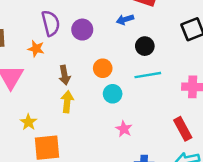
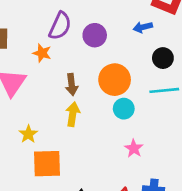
purple semicircle: (51, 23) -> (60, 26), turned 35
orange circle: (103, 68) -> (115, 80), size x1.5

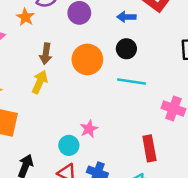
black circle: (163, 58) -> (126, 49), moved
cyan circle: (124, 109) -> (69, 145), moved

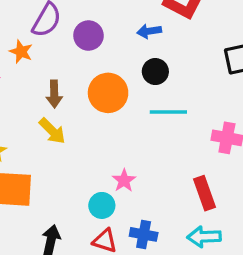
yellow arrow: (40, 82) -> (52, 131), turned 120

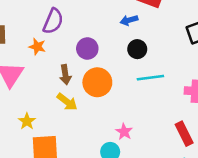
purple circle: (88, 36) -> (87, 48), moved
orange circle: (108, 93) -> (97, 82), moved

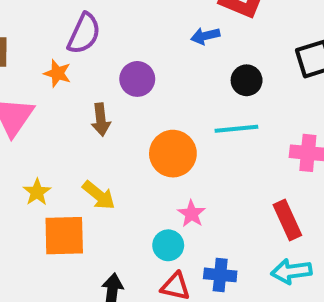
black circle: (137, 49) -> (247, 80), moved
orange circle: (97, 82) -> (173, 154), moved
yellow arrow: (67, 102) -> (99, 195), moved

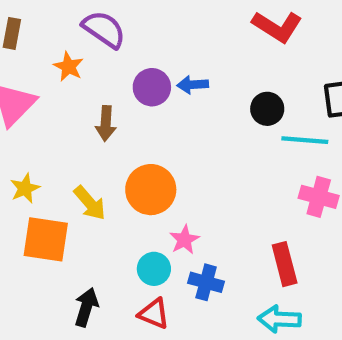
purple semicircle: (84, 34) -> (104, 29), turned -90
blue arrow: (205, 36) -> (193, 85), moved
cyan line: (236, 129) -> (305, 140), moved
orange circle: (173, 154) -> (151, 190), moved
blue cross: (220, 275) -> (206, 282), moved

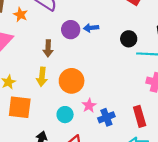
orange star: (68, 67) -> (20, 15), moved
yellow arrow: (90, 203) -> (42, 77), moved, turned 48
cyan circle: (154, 269) -> (65, 115), moved
blue cross: (206, 282) -> (106, 117), moved, turned -35

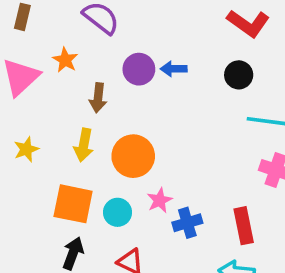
orange star: (20, 15) -> (65, 60), moved
black circle: (129, 39) -> (239, 75), moved
orange square: (20, 107) -> (73, 204), moved

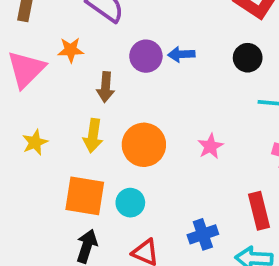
orange star: (65, 60) -> (71, 50), turned -30
pink star: (160, 200) -> (210, 146), moved
blue cross: (187, 223) -> (203, 234), moved

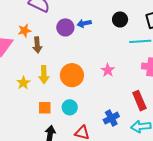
brown arrow: (106, 87) -> (37, 45), moved
yellow star: (35, 142) -> (23, 83), moved
orange square: (85, 196) -> (45, 108), size x0.6

